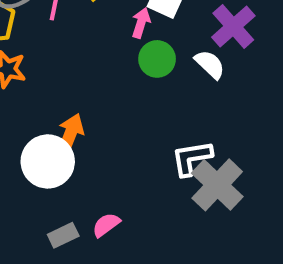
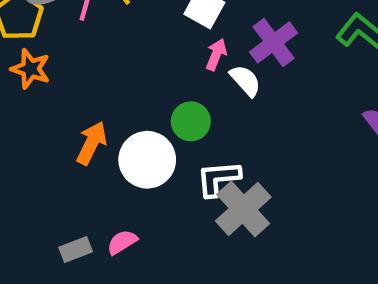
pink arrow: (141, 23) -> (216, 55), moved
green circle: (157, 59) -> (191, 121), moved
white circle: (48, 161) -> (147, 160), moved

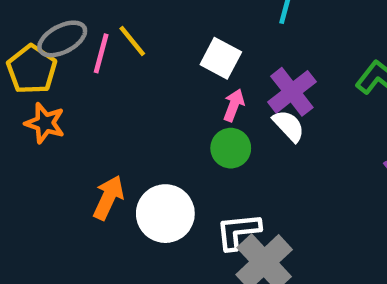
white semicircle: (245, 81) -> (289, 126), moved
green circle: (191, 121) -> (231, 148), moved

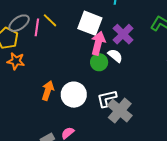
white square: (221, 58) -> (90, 23), size x1.4
pink arrow: (234, 105) -> (98, 43), size x1.6
white semicircle: (289, 126) -> (115, 56), moved

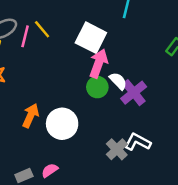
purple cross: (123, 34) -> (134, 93), moved
white L-shape: (107, 98) -> (138, 142), moved, turned 35
gray cross: (120, 111) -> (117, 149), size x0.7

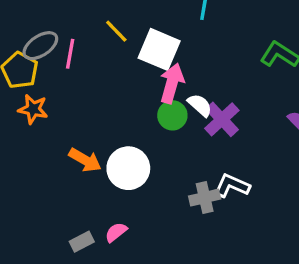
yellow line: (42, 29) -> (116, 31), moved
orange arrow: (31, 116) -> (85, 160), turned 100
gray cross: (117, 149) -> (205, 198), turned 35

